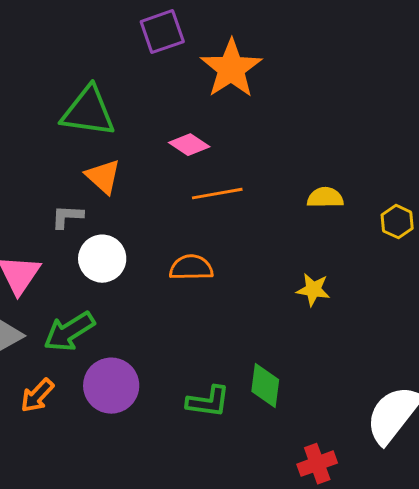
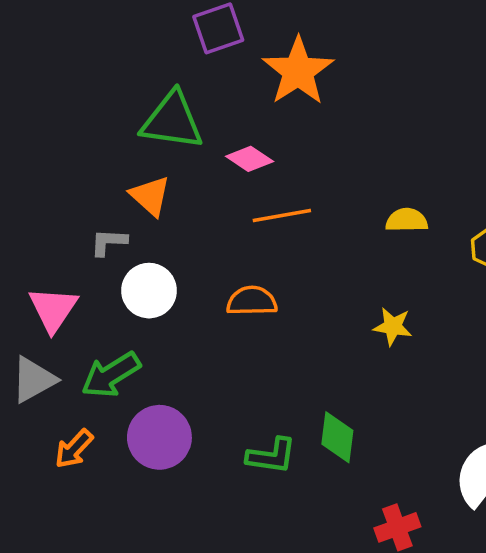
green triangle: (88, 112) -> (172, 121), moved

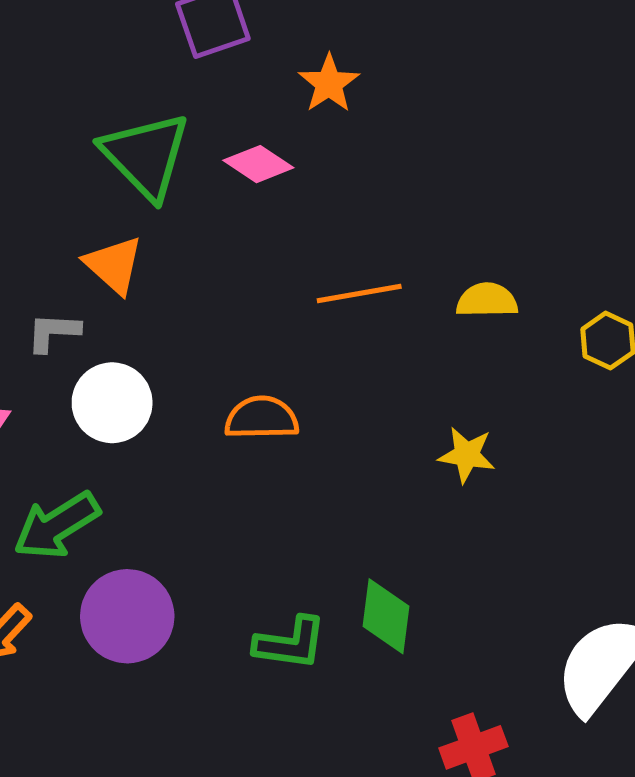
orange star: (298, 71) -> (329, 83), size x0.6
green triangle: (172, 121) -> (146, 156), turned 38
pink diamond: (250, 159) -> (258, 164), moved
orange line: (282, 215) -> (359, 294), moved

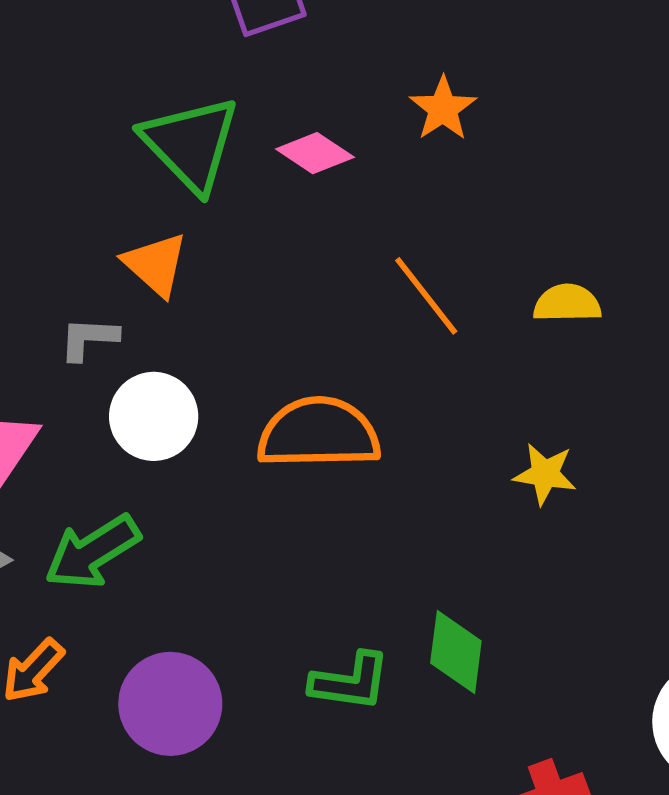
orange star: (329, 83) -> (443, 109), moved
orange line: (359, 294) -> (426, 296), turned 62
orange semicircle: (262, 418) -> (319, 433), size x1.5
purple circle: (127, 616) -> (170, 704), moved

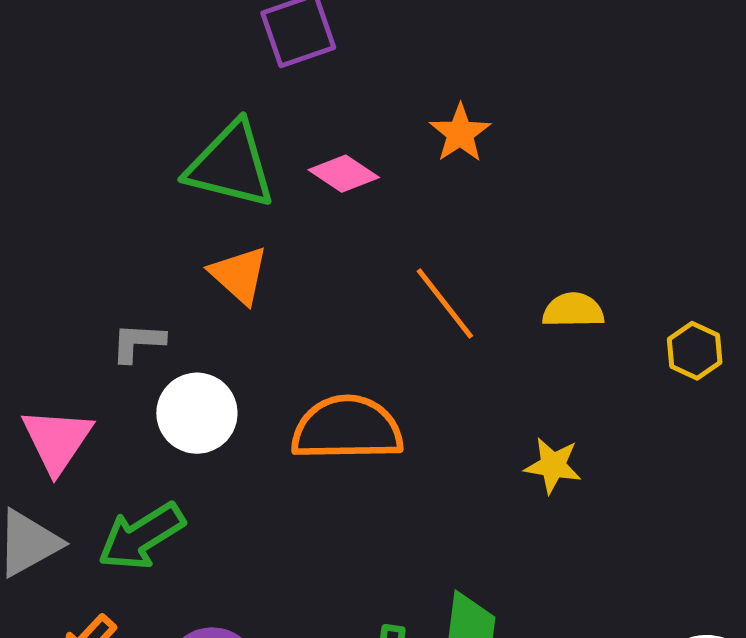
green triangle: (191, 144) -> (231, 165), turned -32
orange triangle: (155, 264) -> (239, 275), moved

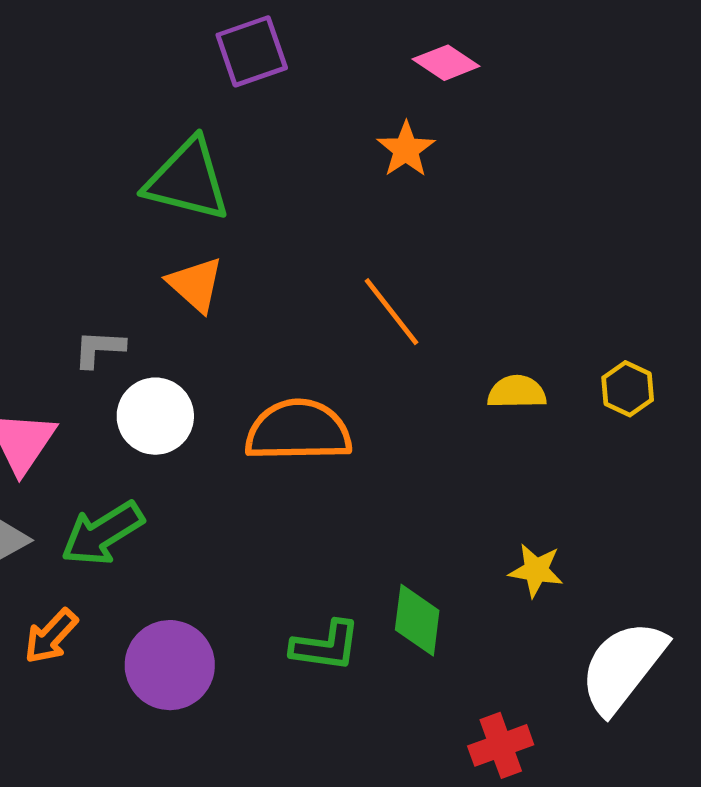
pink diamond: (344, 174) -> (446, 63), moved
yellow semicircle: (573, 310) -> (517, 392), moved
yellow hexagon: (695, 351) -> (628, 389), moved
yellow star: (553, 465) -> (536, 570), moved

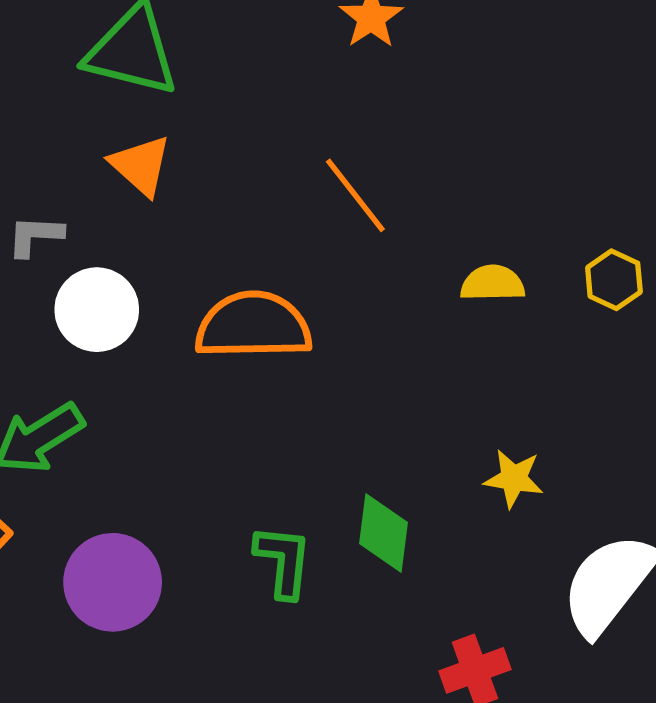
green L-shape: (326, 646) -> (283, 561), turned -92

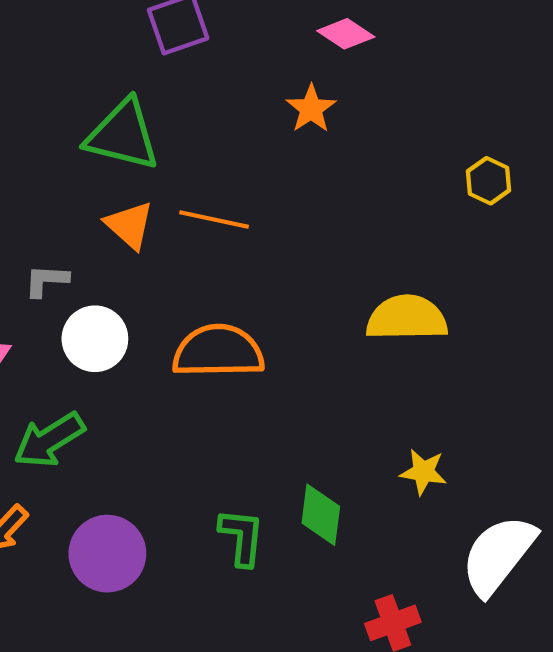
orange line: (355, 195) -> (214, 220), moved, turned -40
yellow hexagon: (614, 280) -> (489, 181), moved
yellow semicircle: (493, 283) -> (407, 318), size x1.6

